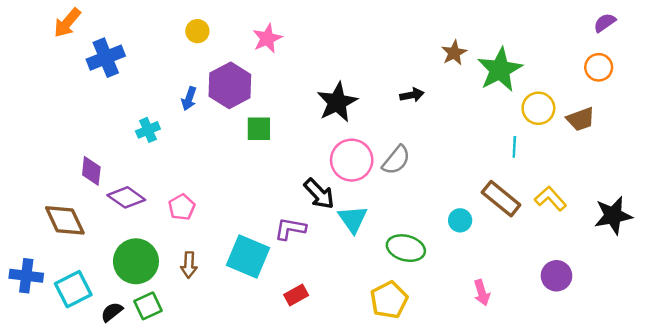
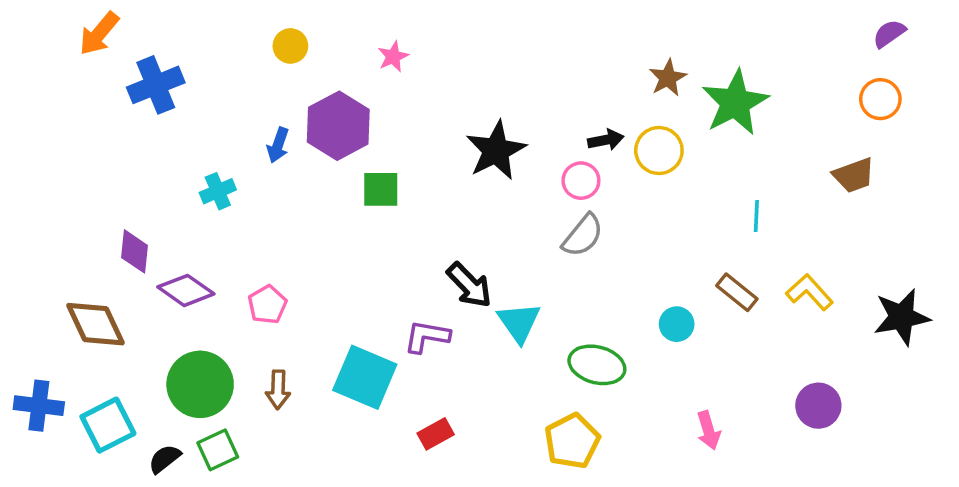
pink star: (267, 38) -> (393, 57), size x0.7
yellow circle: (538, 108) -> (659, 150), moved
pink circle: (352, 160) -> (581, 181), moved, size x0.6
brown rectangle: (501, 199) -> (737, 292), size x0.7

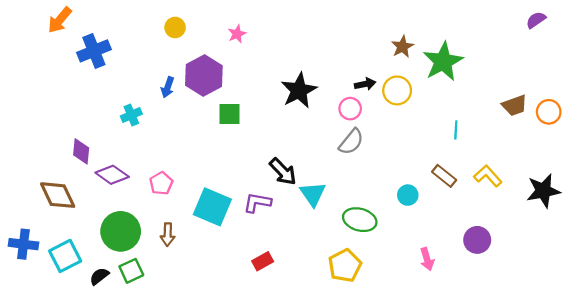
orange circle: (880, 99) -> (549, 112), moved
cyan square: (365, 377) -> (212, 207), moved
purple circle: (818, 406) -> (477, 240), moved

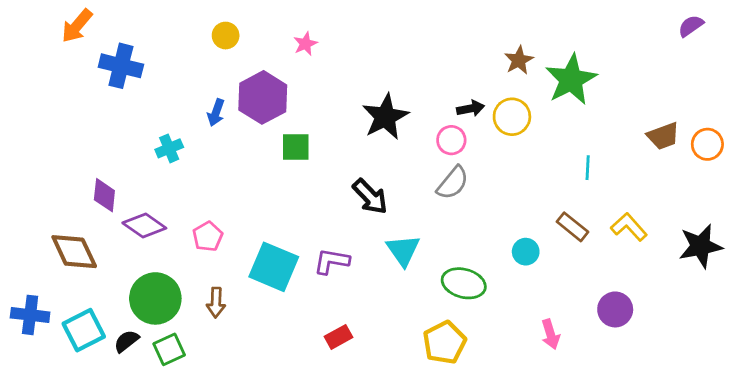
blue cross: (94, 51) -> (121, 66), turned 36
black arrow: (283, 172) -> (370, 197), moved
black semicircle: (99, 276) -> (126, 341), moved

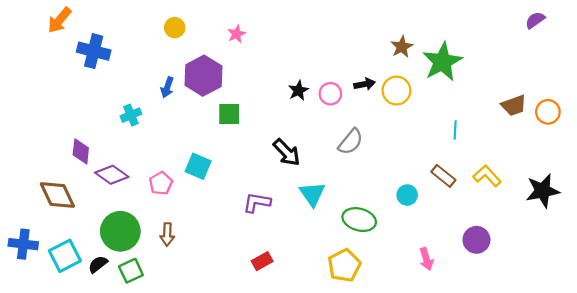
black star: (385, 117) -> (298, 91), size x0.6
pink circle: (451, 140) -> (330, 94), moved
cyan square: (274, 267) -> (198, 166), moved, size x0.7

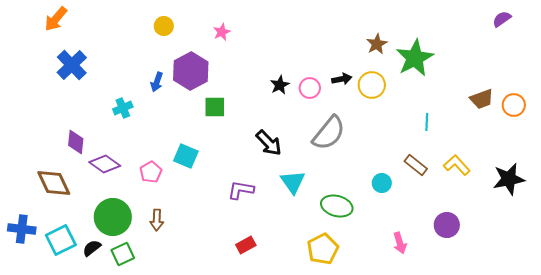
blue cross: (94, 51) -> (72, 65), moved, turned 32
gray semicircle: (351, 142) -> (329, 133), size x1.4

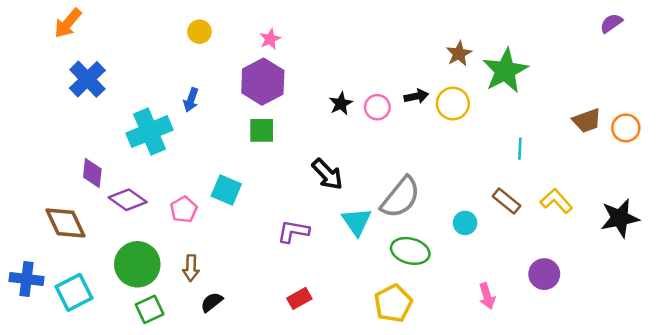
purple hexagon: (191, 71) -> (263, 82), moved
cyan cross: (123, 108) -> (150, 132), size x1.8
gray semicircle: (329, 133) -> (400, 197), moved
black semicircle: (92, 248) -> (212, 302), moved

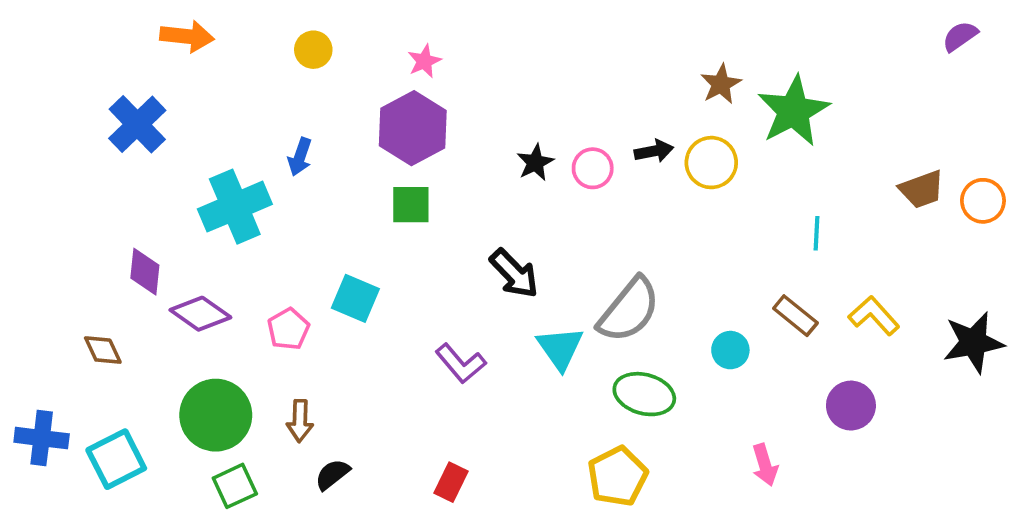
orange arrow: (68, 23) -> (187, 36), moved, turned -124
brown diamond: (65, 223) -> (103, 350), size x0.6
purple L-shape: (293, 231) -> (461, 363), turned -140
purple circle: (544, 274) -> (851, 406), moved
red rectangle: (299, 298) -> (451, 482), moved, turned -35

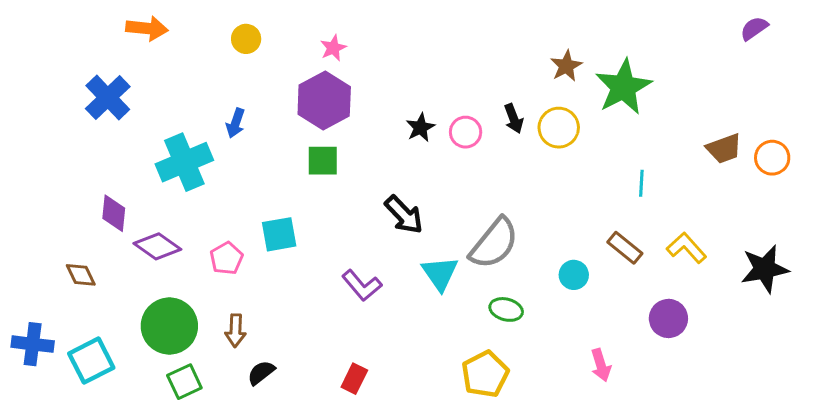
black arrow: (654, 151) -> (514, 119), turned 80
cyan square: (355, 298) -> (279, 234), turned -33
green ellipse: (644, 394) -> (506, 309), size x0.7

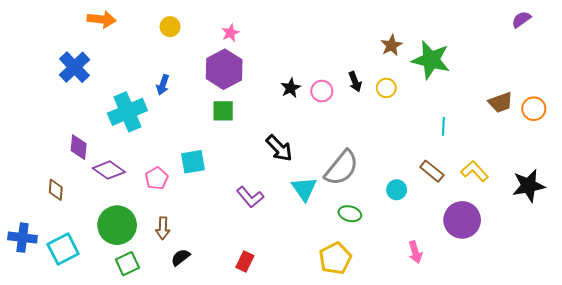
green star: (623, 87) -> (431, 60), turned -30
yellow circle: (559, 128) -> (386, 88), size x0.7
brown diamond: (81, 275) -> (56, 190), turned 30
purple circle: (668, 318) -> (462, 220), size x1.4

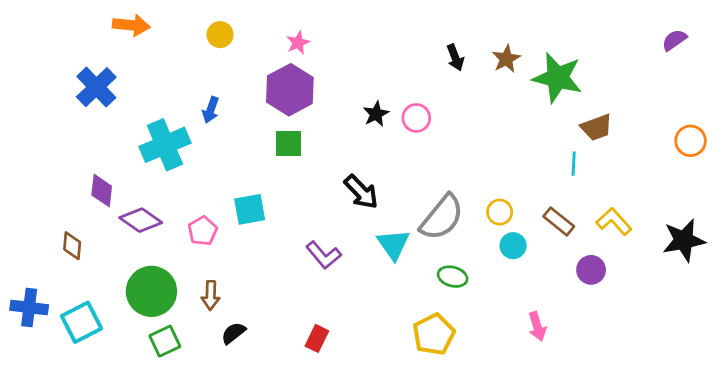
purple semicircle: (521, 19) -> (674, 40), moved
black arrow: (355, 82) -> (455, 57), moved
yellow circle: (386, 88) -> (500, 212), moved
brown trapezoid: (501, 102) -> (596, 127), moved
purple circle: (462, 220) -> (591, 270), moved, size x0.6

